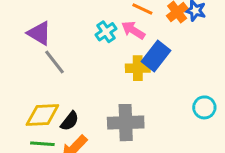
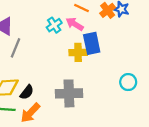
blue rectangle: (156, 56) -> (92, 43), turned -50
gray line: (55, 62) -> (15, 48), turned 60

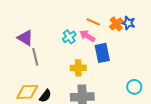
gray line: (15, 48) -> (35, 57), turned -36
yellow cross: (78, 52) -> (78, 68), moved

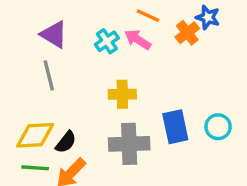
orange cross: (116, 24) -> (187, 33), moved
purple triangle: (25, 38) -> (54, 34), moved
blue rectangle: (102, 53) -> (175, 127), moved

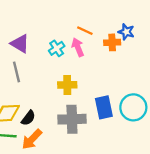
orange cross: (187, 33) -> (112, 42), turned 35
pink arrow: (138, 40) -> (78, 47), turned 36
cyan circle: (218, 127) -> (133, 107), size x1.5

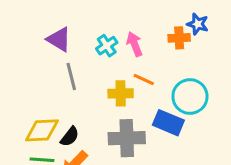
orange line: (85, 31) -> (144, 80), moved
gray line: (16, 72) -> (71, 76), moved
blue rectangle: (104, 107) -> (168, 123), turned -55
cyan circle: (133, 107) -> (190, 96), moved

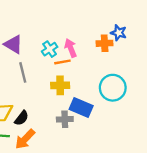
orange line: (144, 80) -> (62, 62), moved, turned -35
blue rectangle: (168, 123) -> (81, 108), moved
gray cross: (127, 138) -> (65, 119), size x0.6

